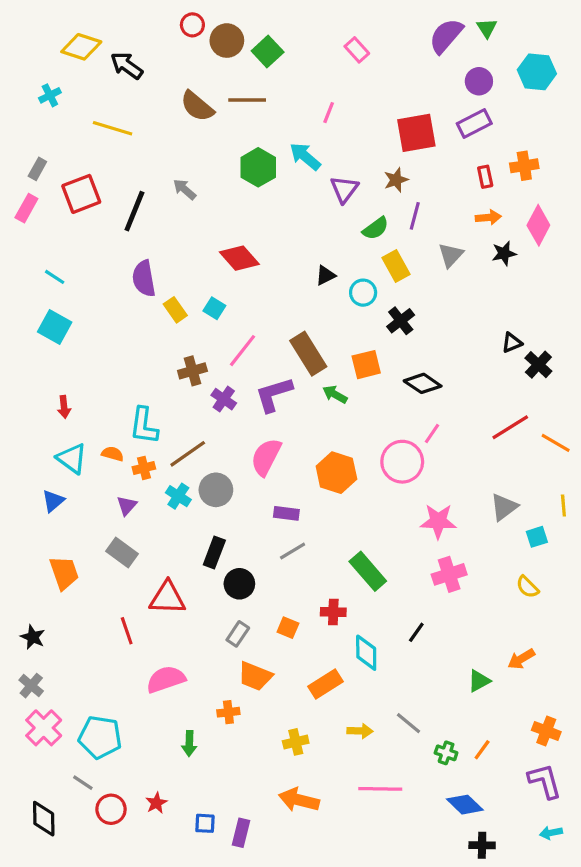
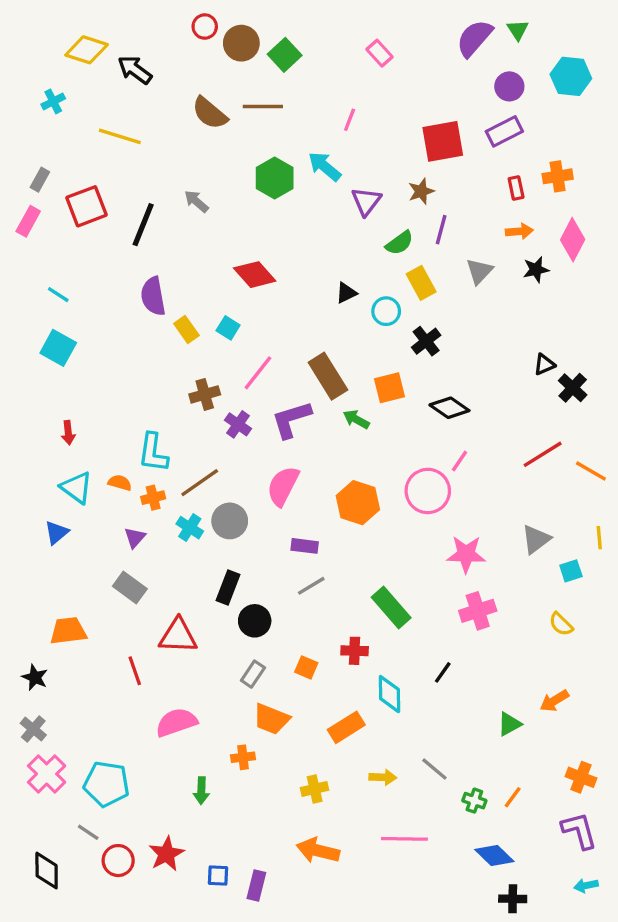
orange trapezoid: (64, 573) -> (68, 631), moved, turned -78
red star: (156, 803) -> (166, 854), size x1.5

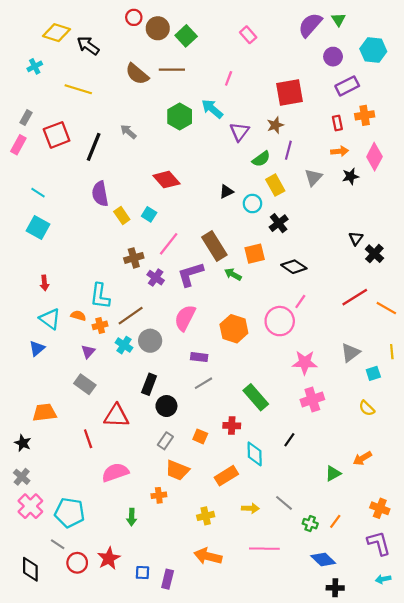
purple rectangle: (504, 131) -> (347, 86), moved
black triangle: (544, 364) -> (356, 238), turned -32

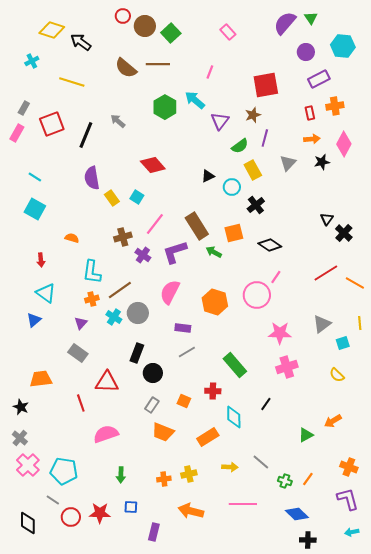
orange semicircle: (78, 316) -> (72, 238), moved
orange cross: (159, 495) -> (164, 479), moved
red star: (109, 558) -> (100, 513), turned 30
blue square: (143, 573) -> (131, 507), moved

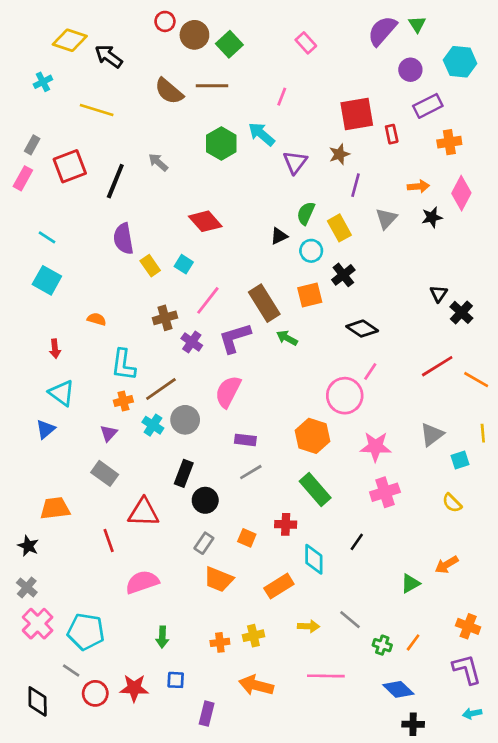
red rectangle: (310, 113) -> (392, 134), moved
green semicircle: (240, 146) -> (306, 213), moved, turned 150
orange square: (234, 233) -> (310, 295), moved
orange hexagon: (215, 302) -> (313, 436), moved

